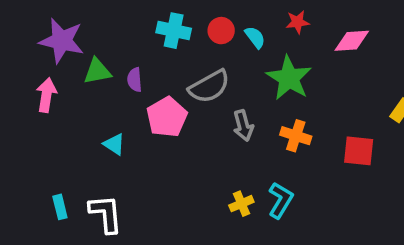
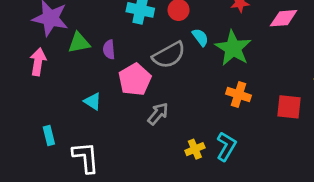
cyan semicircle: (255, 37) -> (200, 37), moved
gray arrow: (243, 126) -> (158, 114), moved, turned -125
cyan rectangle: (60, 207) -> (49, 135), moved

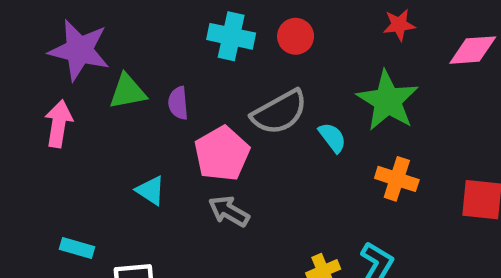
cyan semicircle: (200, 37) -> (332, 138), moved
gray arrow: (158, 114) -> (229, 211), moved, turned -100
cyan rectangle: (49, 135) -> (77, 248), turned -60

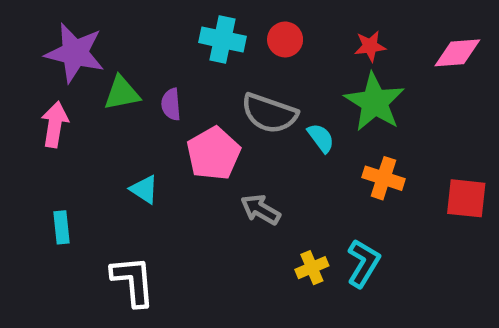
red star: (399, 25) -> (370, 46), moved
gray semicircle: (279, 112) -> (269, 113), turned 48
gray arrow: (229, 211) -> (260, 209), moved
cyan rectangle: (77, 248) -> (61, 227), moved, turned 68

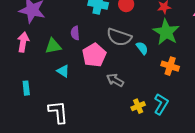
green triangle: (122, 93) -> (53, 46), moved

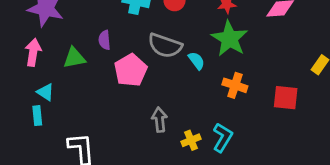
cyan triangle: (63, 71) -> (45, 92), moved
gray arrow: (115, 80) -> (159, 120), moved, turned 54

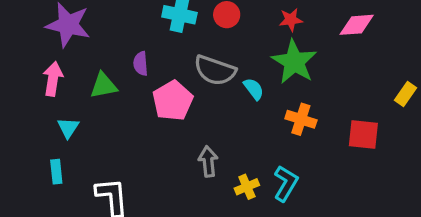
cyan triangle: (45, 92) -> (68, 128), turned 30
cyan rectangle: (37, 116) -> (56, 172), moved

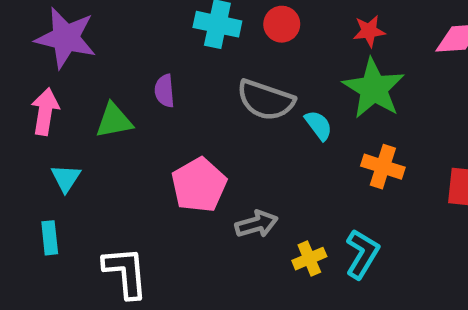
pink pentagon: (173, 101) -> (199, 185), moved
gray arrow: (208, 161) -> (256, 224), turned 80

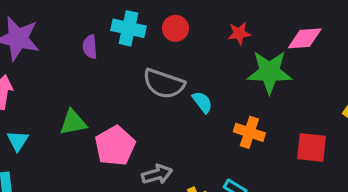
green star: (374, 88) -> (269, 72), moved, turned -30
purple semicircle: (165, 91) -> (90, 47), moved
green triangle: (114, 121) -> (73, 122), moved

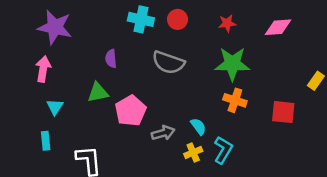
purple semicircle: (90, 47) -> (111, 59), moved
green star: (269, 72) -> (232, 64), moved
cyan semicircle: (202, 102) -> (198, 126), moved

